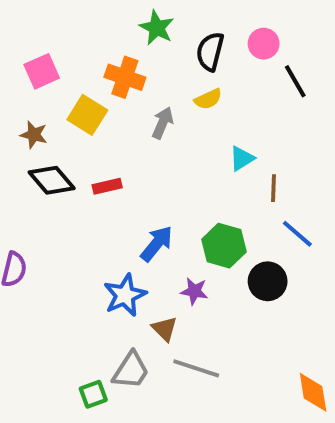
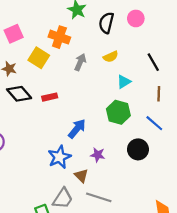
black line: (295, 81) -> (153, 62), moved
yellow semicircle: (208, 99) -> (111, 57), moved
brown line: (273, 188) -> (159, 94), moved
green hexagon: (224, 246) -> (118, 112), moved

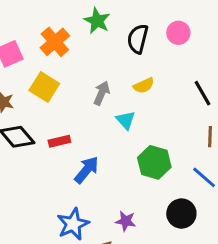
orange cross: (59, 37) -> (55, 42), moved, turned 30
cyan triangle: (124, 82) -> (126, 120), moved, turned -40
blue arrow: (77, 129) -> (87, 170), moved

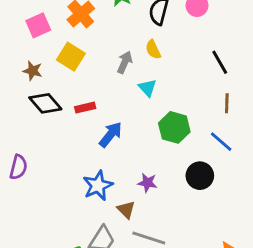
yellow semicircle: (144, 85) -> (153, 49), moved, turned 90

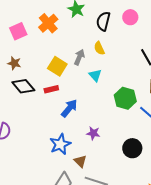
yellow square: (71, 57) -> (57, 66), moved
green hexagon: (174, 127) -> (125, 98), moved
black circle: (200, 176) -> (132, 148), moved
purple star: (147, 183) -> (93, 133), moved

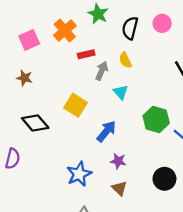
yellow square: (57, 66) -> (75, 105), moved
black diamond: (23, 86) -> (35, 123), moved
red rectangle: (51, 89) -> (86, 54), moved
blue arrow: (69, 108) -> (106, 131), moved
brown triangle: (80, 161) -> (119, 188), moved

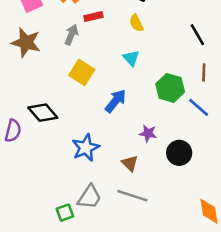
gray arrow: (102, 71) -> (71, 35), moved
brown star: (24, 78) -> (26, 42), size x1.6
black diamond: (35, 123) -> (43, 113), moved
purple star: (118, 161) -> (148, 133), moved

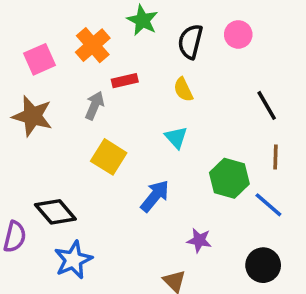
blue star: (86, 148) -> (73, 260), moved
black circle: (179, 153) -> (263, 265), moved

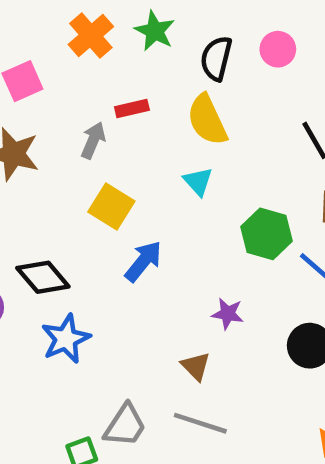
orange cross: (93, 45) -> (91, 35), moved
yellow semicircle: (183, 89) -> (207, 120), size x1.6
blue arrow: (155, 196) -> (143, 261), moved

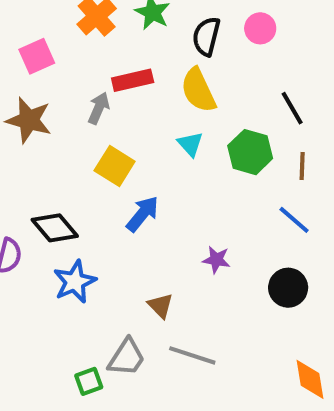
red rectangle: (132, 108) -> (133, 80), size x1.4
green hexagon: (266, 234) -> (250, 152), moved
brown triangle: (196, 366) -> (160, 306), moved

